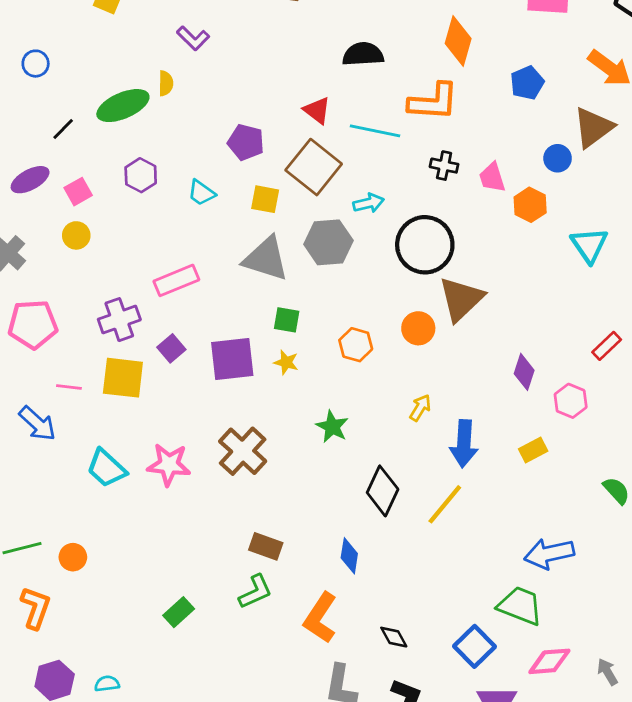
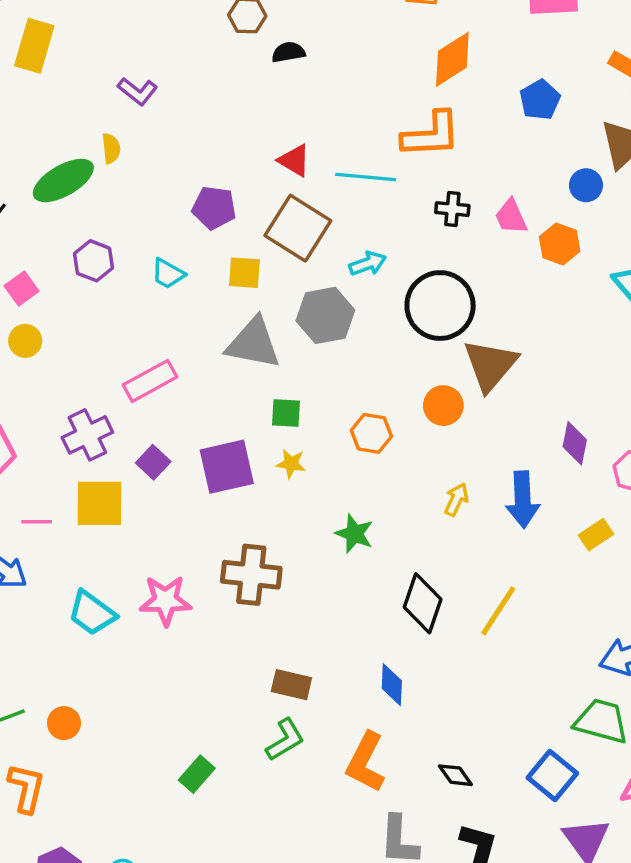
orange diamond: (458, 41) -> (452, 59), turned 48
black semicircle: (363, 54) -> (288, 52), moved, size x0.7
blue arrow: (464, 444) -> (523, 500), moved
brown cross: (243, 451) -> (251, 575), turned -30

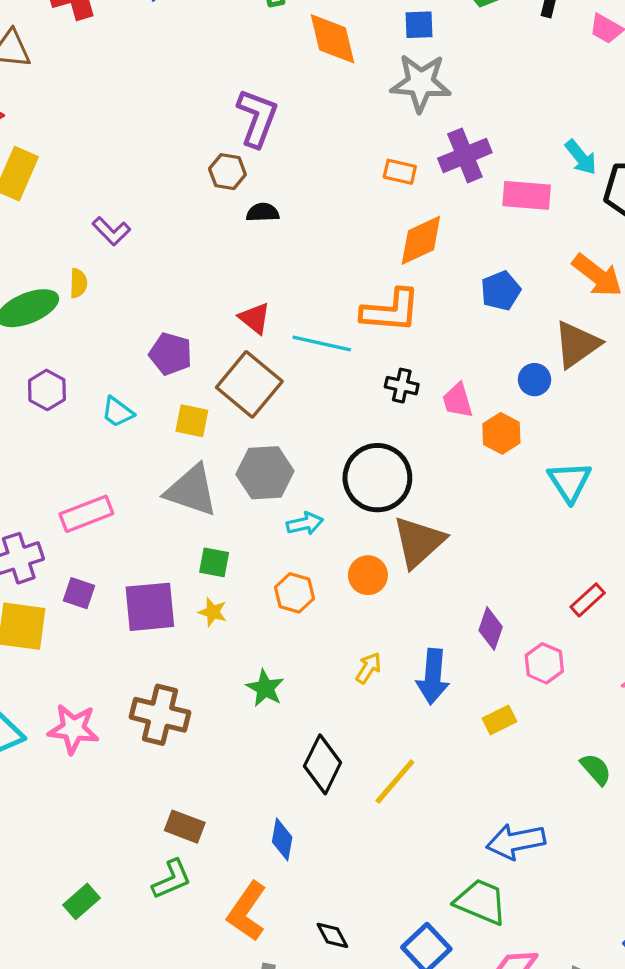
cyan arrow: (368, 264) -> (305, 524), moved
purple square: (153, 462) -> (79, 593), turned -32

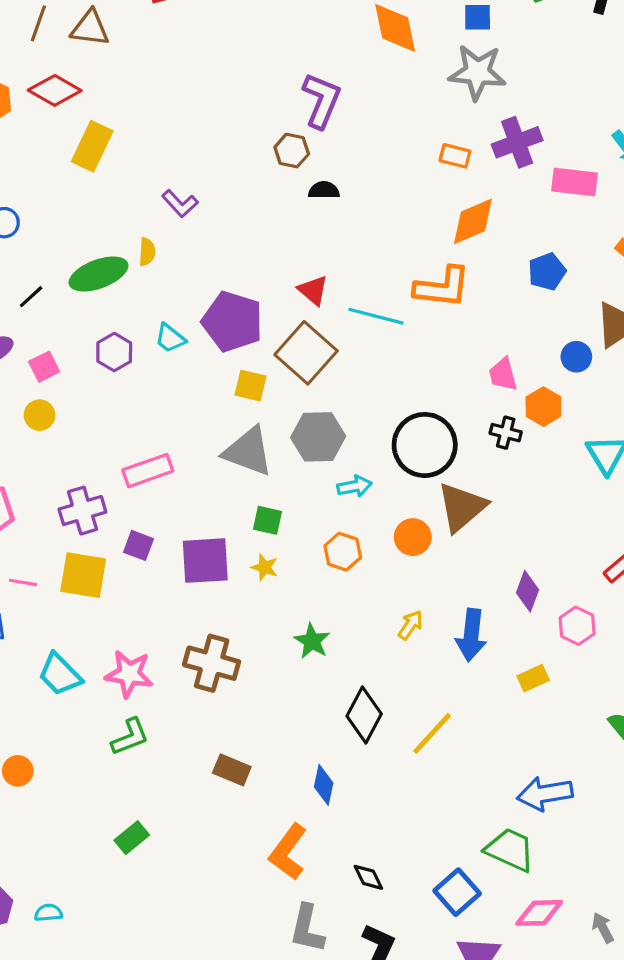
purple pentagon: (171, 354) -> (232, 322), size x1.5
black cross: (402, 386) -> (506, 433), moved
cyan trapezoid: (118, 412) -> (170, 338), moved
green L-shape: (172, 879) -> (130, 737), moved

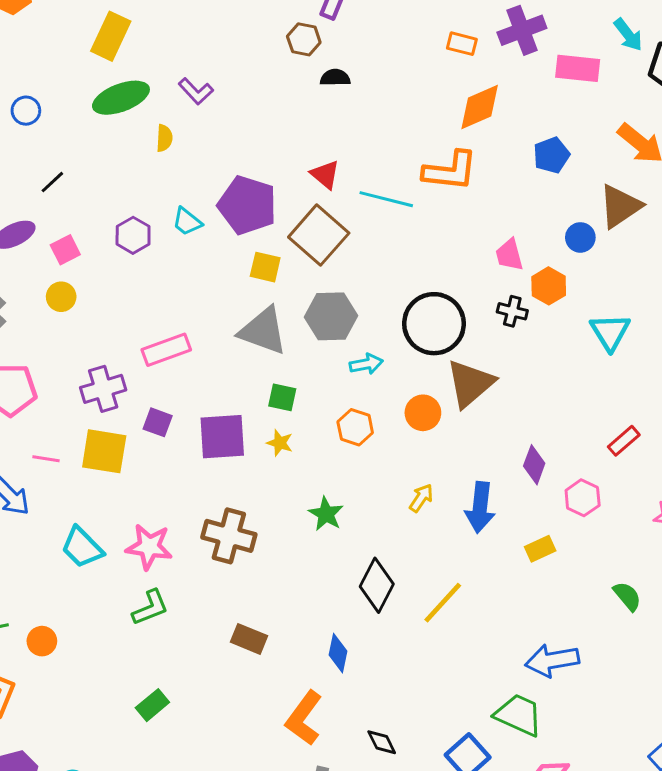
green ellipse: (99, 274) -> (121, 98), moved

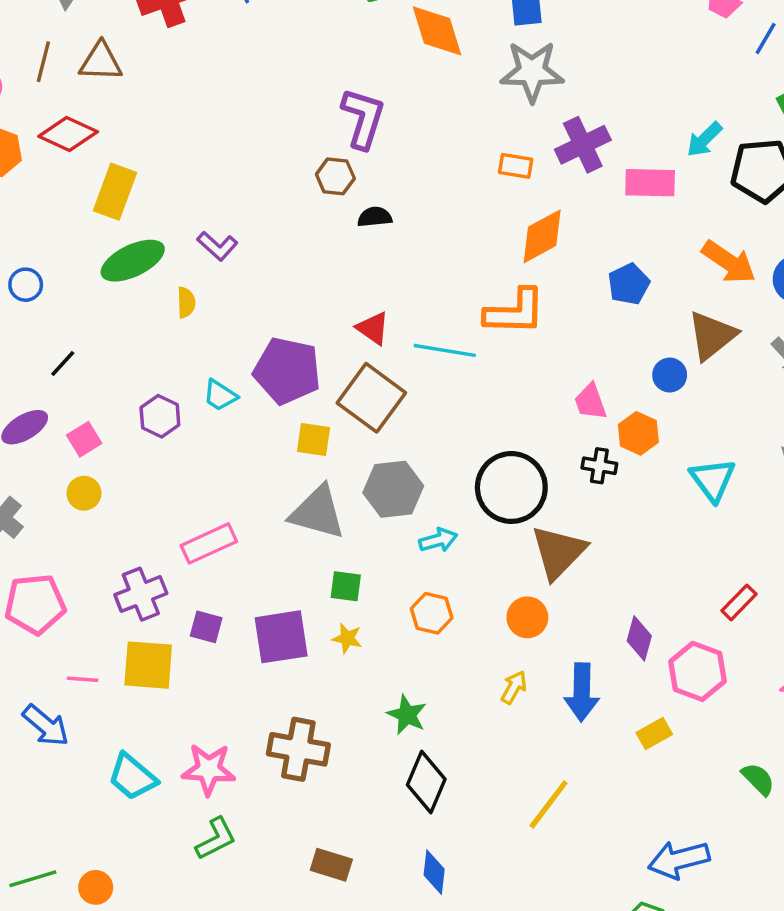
cyan arrow: (628, 35) -> (704, 139), turned 88
orange circle: (423, 413) -> (527, 617), moved
pink hexagon: (583, 498) -> (698, 671), size x1.4
black diamond: (377, 585) -> (426, 782), moved

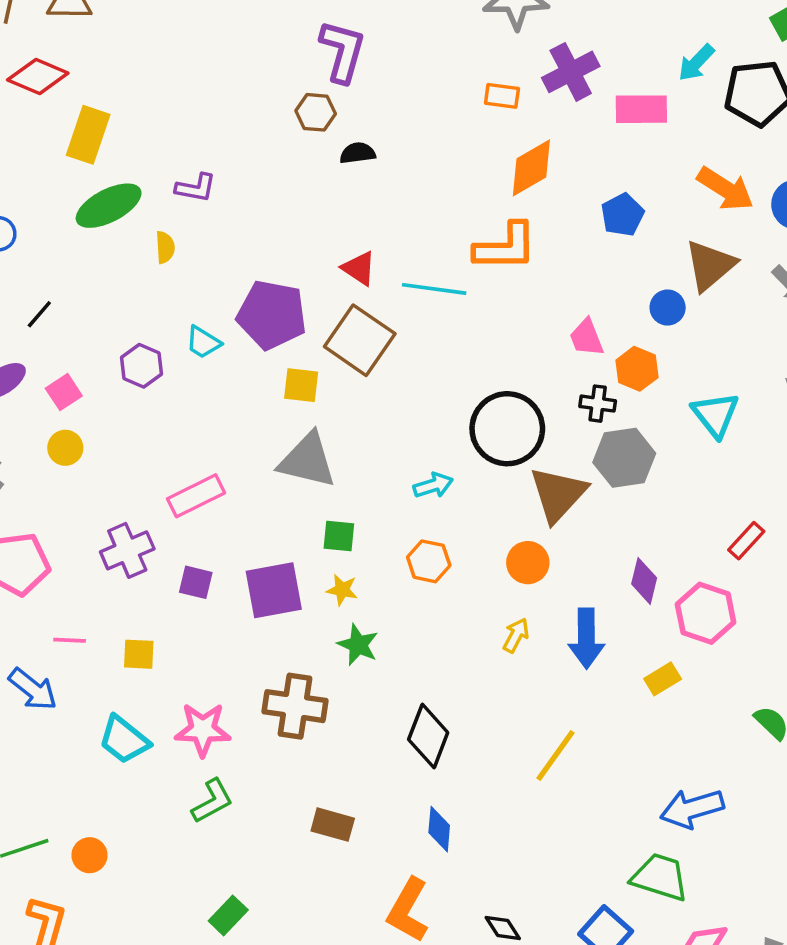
purple L-shape: (217, 246) -> (196, 188), turned -30
gray hexagon: (393, 489) -> (624, 458), moved
yellow square: (148, 665) -> (139, 654), moved, size x0.6
green star: (407, 715) -> (358, 645), moved

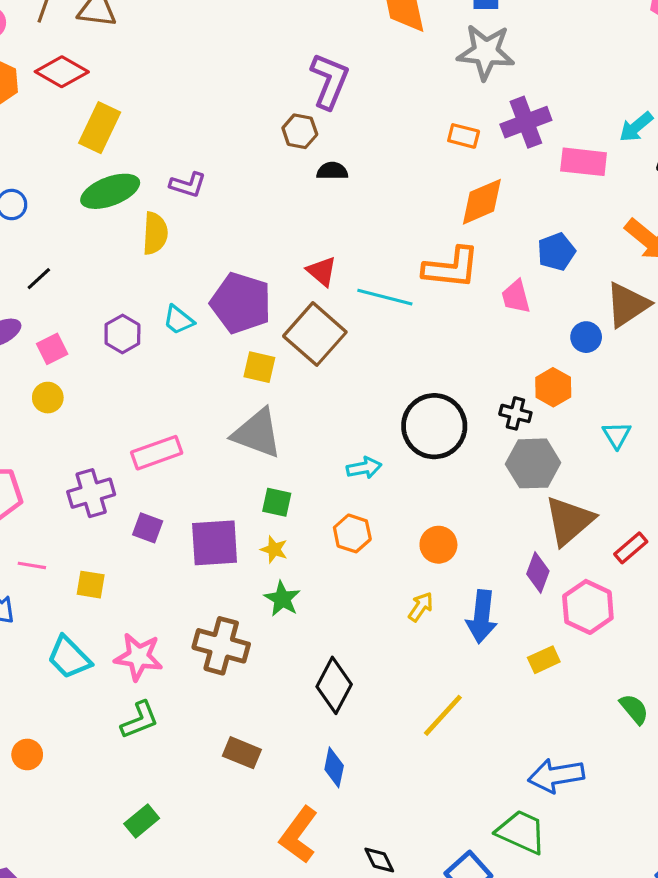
yellow semicircle: (165, 247) -> (155, 233), size x1.5
pink trapezoid: (586, 338) -> (516, 297), moved
cyan triangle: (715, 415) -> (617, 435), size x0.7
brown triangle: (558, 494) -> (569, 521), moved

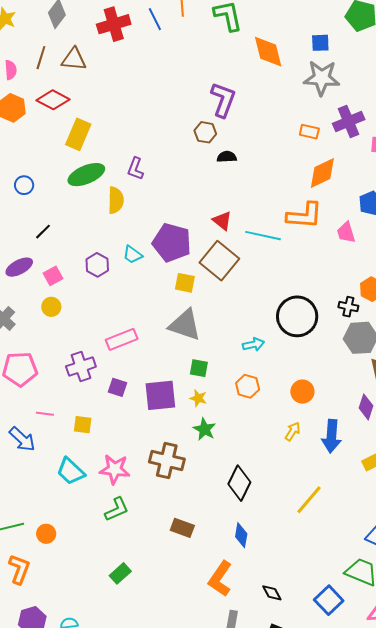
purple L-shape: (188, 185) -> (135, 169), turned 95

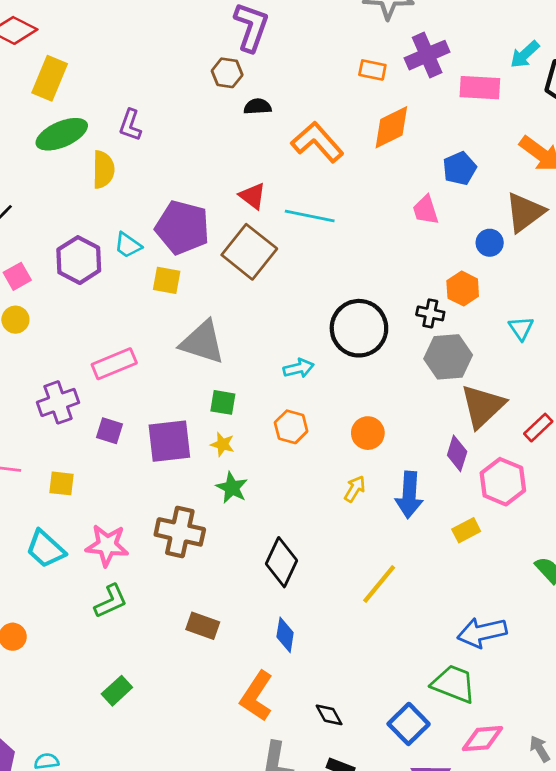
orange L-shape: (304, 216) -> (317, 142), moved, turned -135
purple hexagon: (97, 265) -> (79, 260), size x1.4
yellow square: (185, 283) -> (167, 280), moved

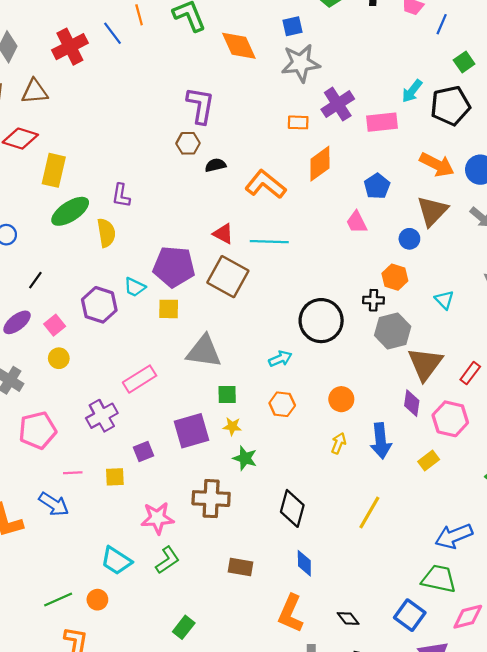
purple square: (109, 431) -> (144, 452), moved, turned -30
cyan trapezoid: (46, 549) -> (116, 561), moved

